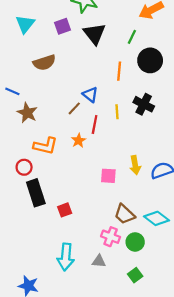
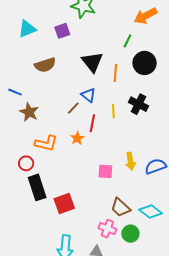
cyan triangle: (25, 24) -> (27, 29), turned 30
black triangle: (95, 34) -> (92, 62), moved
red square: (65, 210) -> (64, 203), size x1.5

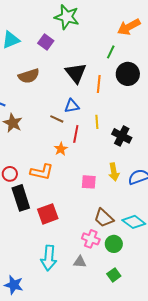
purple square: (62, 31) -> (46, 42), turned -35
blue triangle: (88, 95) -> (72, 106), turned -49
black cross: (138, 104) -> (122, 136), moved
brown line: (73, 108) -> (57, 119), turned 72
orange L-shape: (46, 143) -> (42, 172), moved

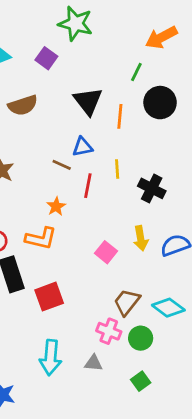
orange star: (61, 149) -> (56, 206), moved
pink square: (89, 182) -> (106, 252), turned 35
brown trapezoid: (104, 218) -> (127, 302), turned 85

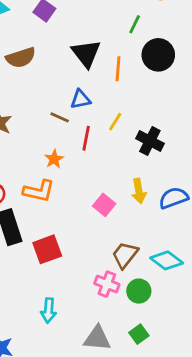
yellow line: (117, 169) -> (115, 122), turned 36
cyan arrow: (51, 358) -> (49, 310), size x0.7
gray triangle: (94, 363) -> (97, 338), moved, size x1.5

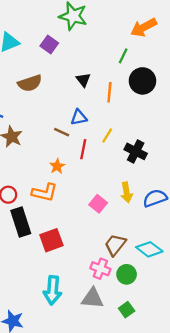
black triangle: (86, 53) -> (83, 80), size x0.6
cyan arrow: (49, 310) -> (53, 290), size x1.4
gray triangle: (97, 338) -> (92, 298), moved

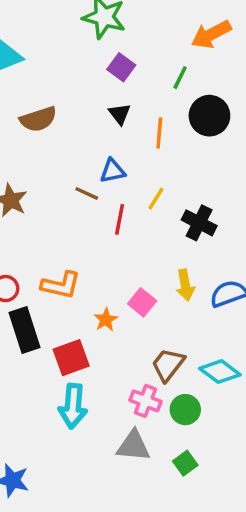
purple square: (49, 45) -> (121, 67), moved
orange star: (57, 166) -> (106, 320), moved
cyan arrow: (53, 290) -> (73, 406), moved

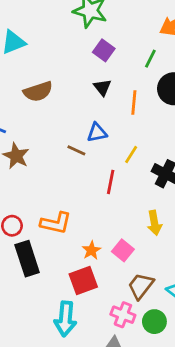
red line: (120, 219) -> (111, 182), moved
pink square: (142, 302) -> (123, 250), moved
red square: (71, 358) -> (83, 280), moved

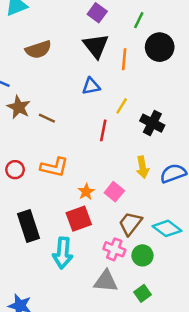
black triangle: (102, 87) -> (96, 46), size x1.6
brown line: (76, 150) -> (47, 118), moved
black rectangle: (27, 259) -> (29, 226), moved

